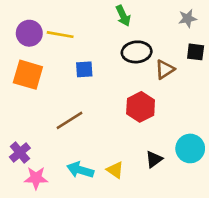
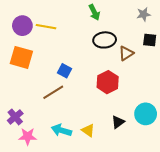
blue square: (84, 69) -> (65, 71), moved, turned 32

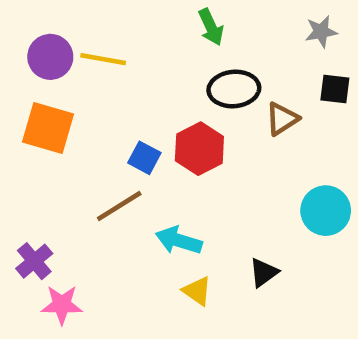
red hexagon: (108, 82) -> (199, 149), moved
cyan circle: (146, 114) -> (326, 211), moved
cyan arrow: (61, 130) -> (179, 240), moved

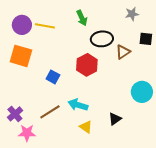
green arrow: (211, 27) -> (82, 18), moved
gray star: (321, 32) -> (132, 14), moved
blue square: (144, 158) -> (53, 77), moved
brown line: (119, 206) -> (50, 112), moved

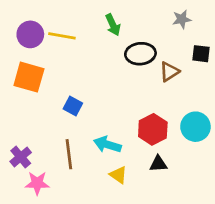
red hexagon: (87, 65) -> (153, 129), moved
brown line: (50, 112) -> (69, 154), turned -65
black triangle: (115, 119) -> (158, 164), turned 32

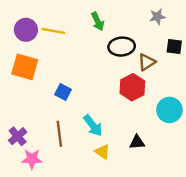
red hexagon: (153, 129) -> (132, 87), moved
cyan arrow: (107, 145) -> (93, 125), turned -145

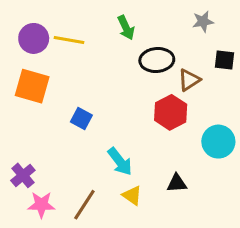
brown line: (59, 134) -> (84, 205), moved, turned 40

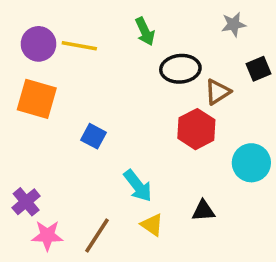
black square: (225, 60) -> (258, 69), turned -30

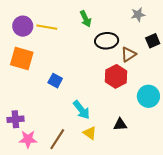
purple cross: (26, 202) -> (15, 119), turned 35

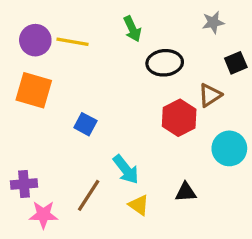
brown triangle: (129, 54) -> (210, 95), moved
brown line: (57, 139) -> (89, 195), moved

